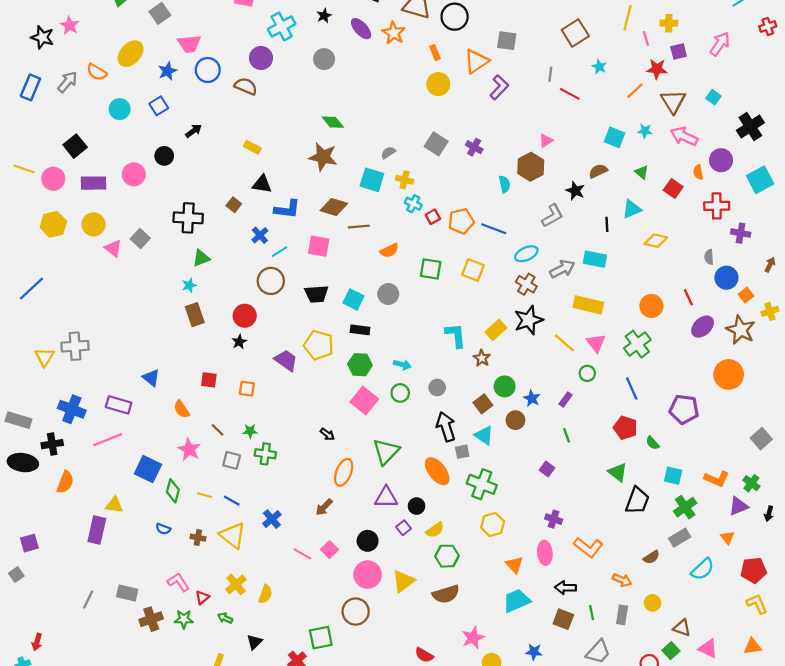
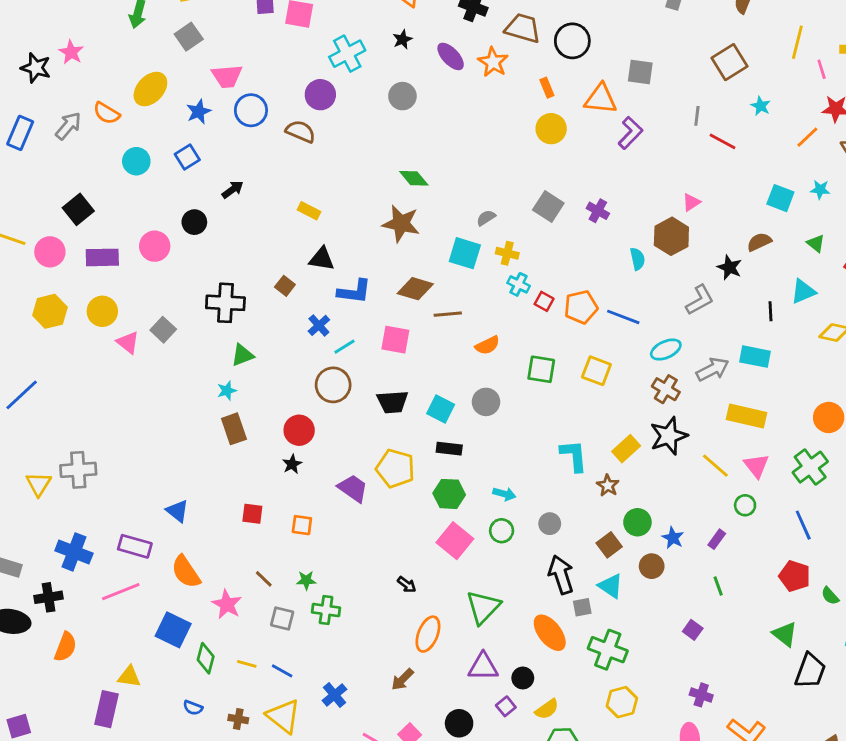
orange triangle: (476, 61) -> (601, 99), turned 40
red square: (433, 217) -> (544, 301), turned -32
orange semicircle: (182, 409) -> (186, 572), moved, size x1.4

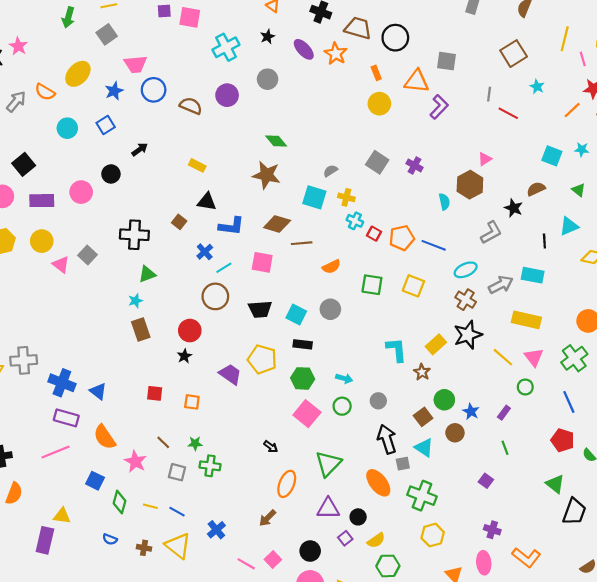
purple circle: (320, 95) -> (227, 95), moved
blue cross: (74, 552) -> (62, 383), moved
blue square: (173, 630) -> (95, 481), size x0.7

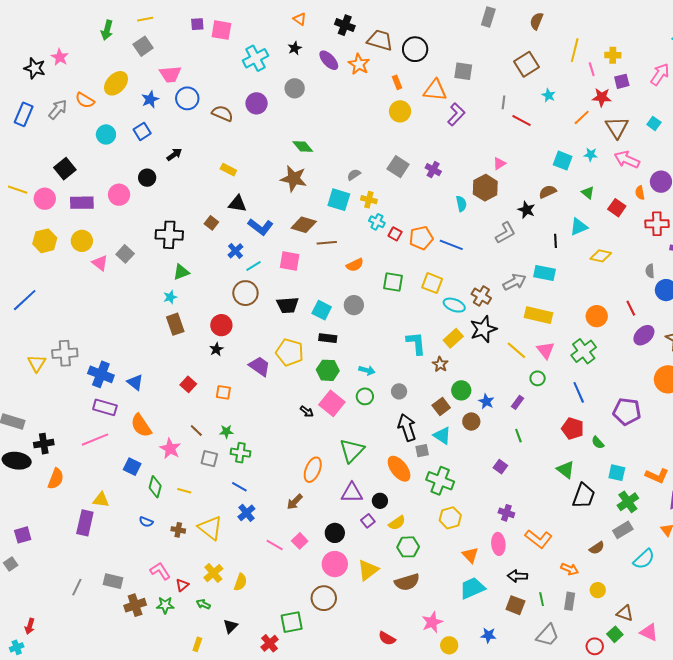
blue L-shape: (231, 226) -> (261, 227), turned 30
cyan ellipse: (466, 270) -> (454, 305), moved, turned 45
red square: (155, 393) -> (188, 384), turned 35
black arrow: (271, 447) -> (307, 411), moved
blue line: (177, 512) -> (239, 487), moved

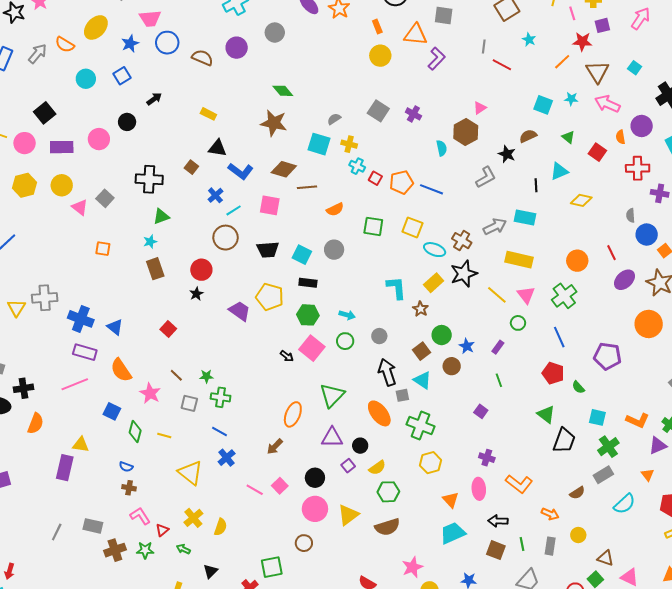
orange square: (223, 392) -> (103, 249), moved
brown cross: (178, 530) -> (129, 488), moved
brown circle: (324, 598) -> (304, 543), size x0.7

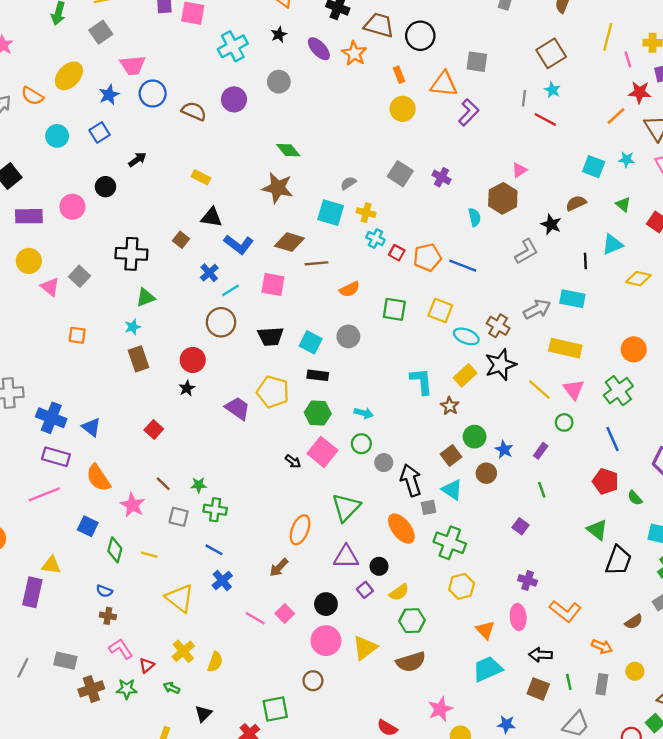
cyan star: (529, 40) -> (552, 90), moved
gray circle: (379, 336) -> (384, 463), moved

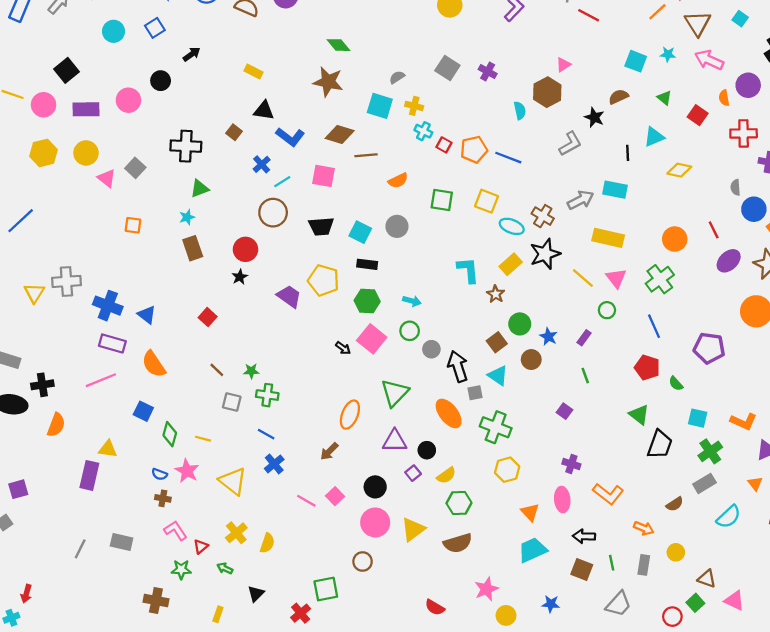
pink star: (133, 505) -> (187, 471), moved
brown cross: (91, 689) -> (156, 601), moved, turned 30

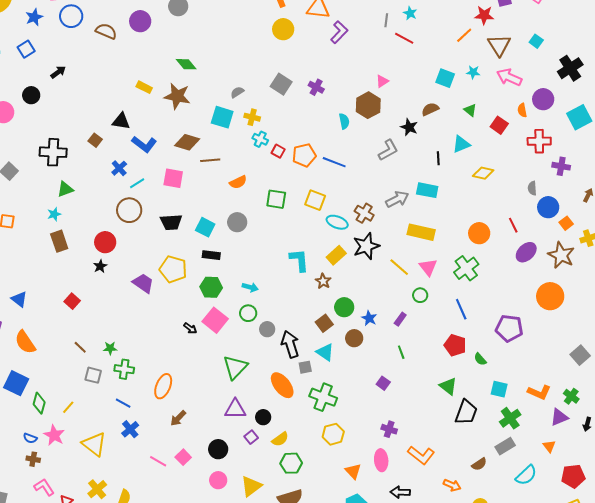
yellow rectangle: (254, 71) -> (144, 87), moved
blue square: (143, 411) -> (16, 383), size x1.4
orange ellipse: (350, 415) -> (163, 386), moved
yellow line: (203, 439) -> (68, 407), turned -64
pink circle: (375, 522) -> (218, 480), size x0.7

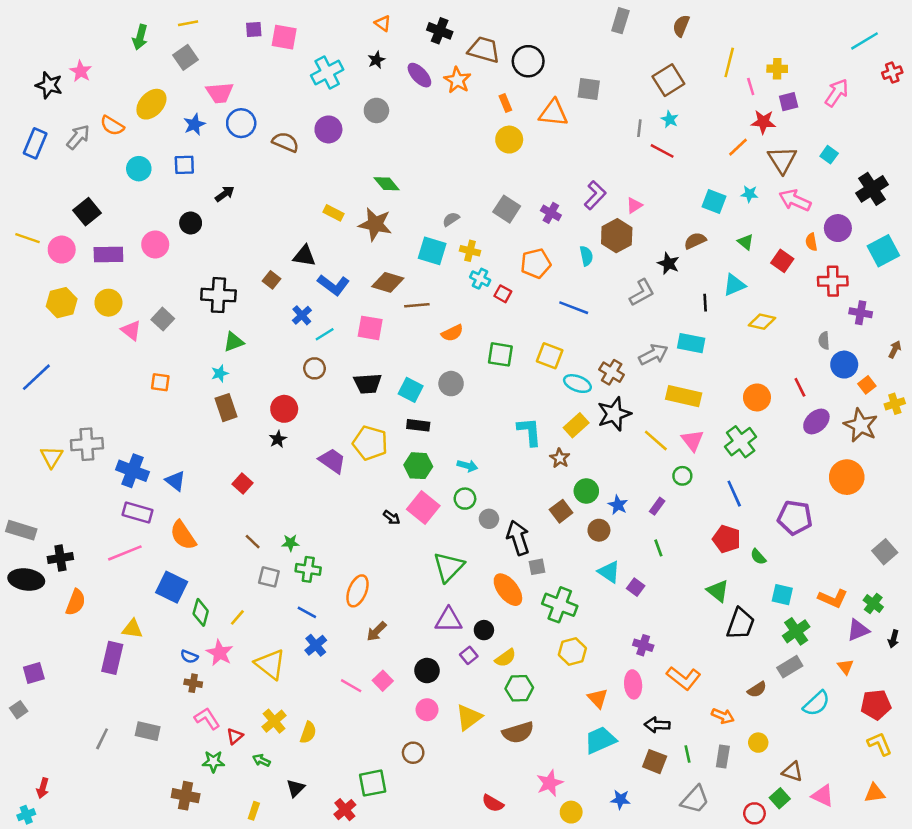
purple L-shape: (339, 32) -> (595, 195), moved
blue square: (26, 49) -> (184, 165), turned 30
orange pentagon: (304, 155) -> (536, 263), moved
brown circle: (129, 210) -> (314, 368), size x0.7
cyan triangle: (325, 352) -> (609, 572), moved

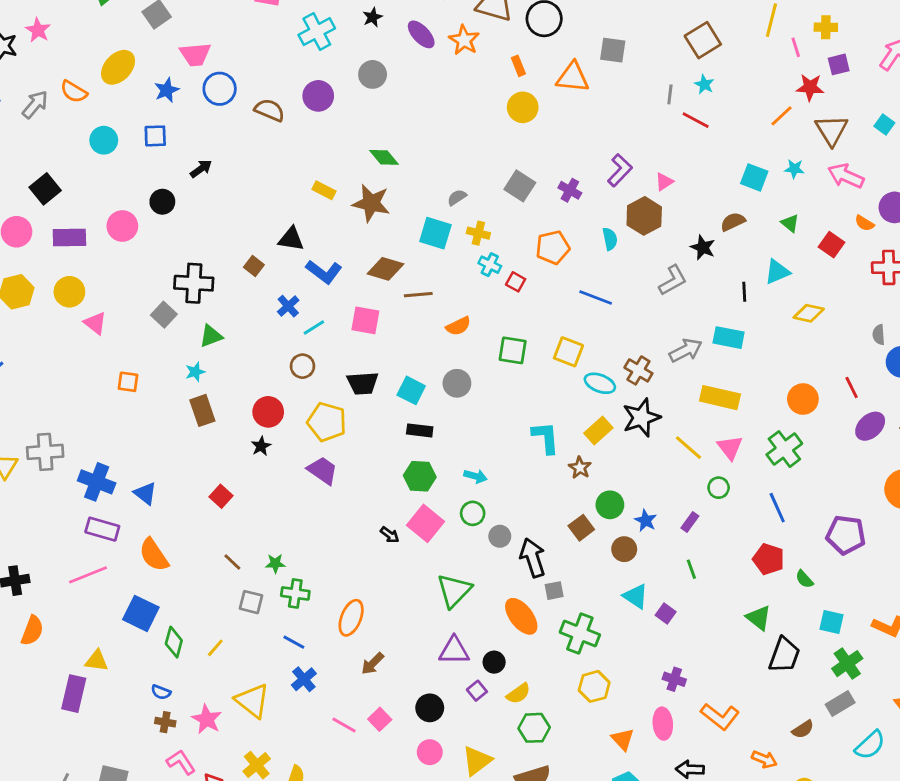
orange semicircle: (811, 242) -> (864, 223), turned -48
gray square: (163, 319) -> (164, 315), moved
yellow pentagon: (370, 443) -> (327, 422), moved
pink star: (220, 653) -> (207, 719), moved

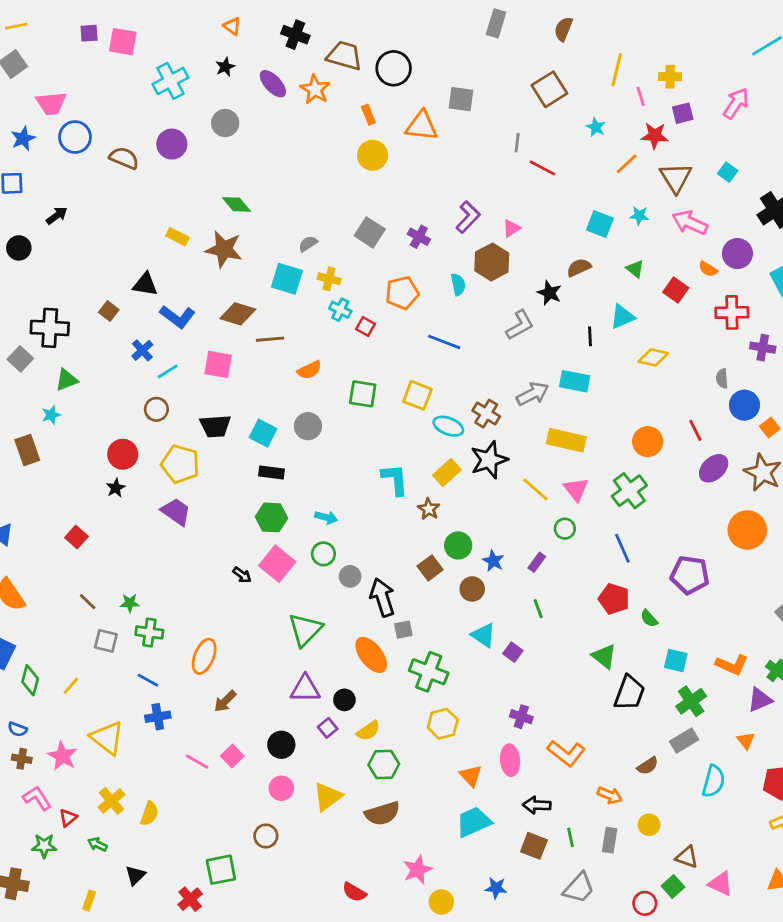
cyan star: (704, 84) -> (596, 127), moved
brown rectangle: (202, 410) -> (27, 450), moved
blue cross: (304, 679) -> (158, 717), turned 30
cyan semicircle: (870, 745) -> (714, 781), turned -32

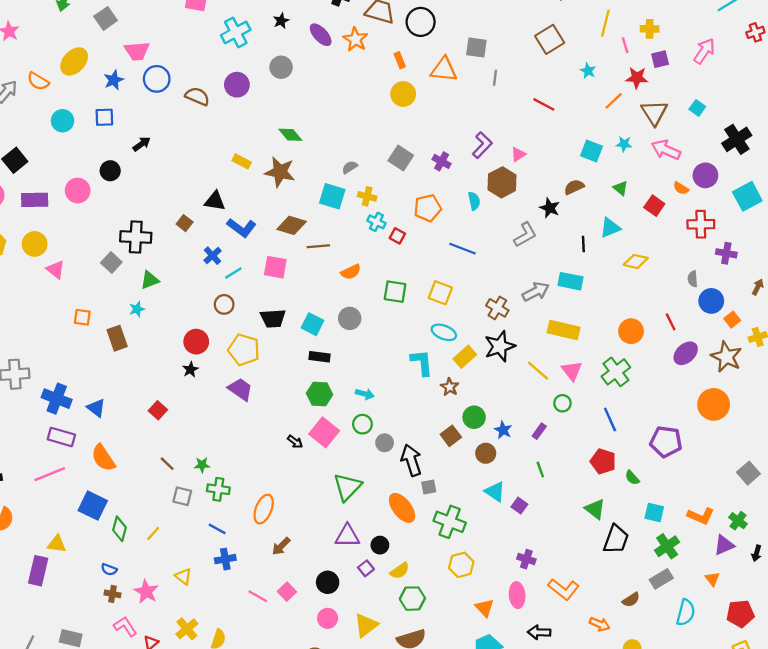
gray line: (517, 143) -> (495, 78), moved
cyan ellipse: (448, 426) -> (444, 332), moved
yellow triangle: (107, 738) -> (183, 576), size x0.6

